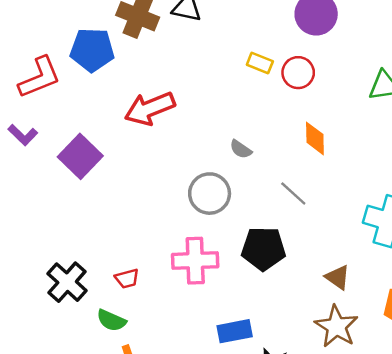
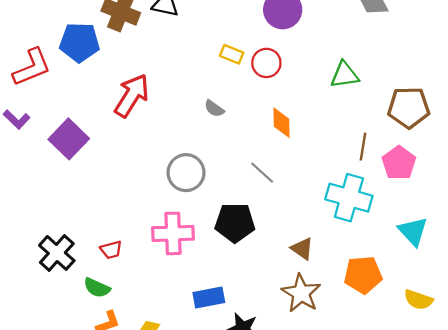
red arrow: (150, 109) -> (132, 96), turned 144
gray semicircle: (241, 149) -> (214, 109), moved

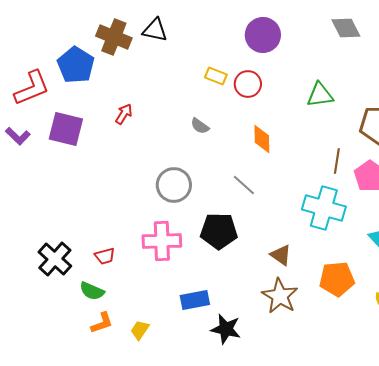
blue pentagon: (80, 42) -> (76, 65), turned 30
red arrow: (132, 96) -> (124, 114), size x0.5
purple square: (69, 139) -> (66, 129), moved, turned -30

